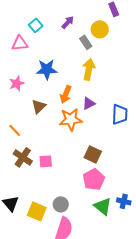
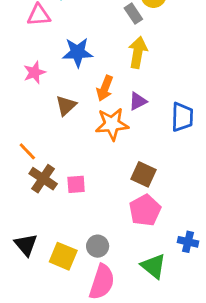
orange line: (15, 130) -> (27, 151), moved
green triangle: (103, 206) -> (154, 266), moved

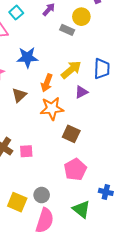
gray rectangle: (133, 14) -> (67, 30), turned -32
yellow arrow: (138, 52) -> (71, 70), moved, turned 40
purple triangle: (138, 101) -> (81, 92), moved
blue trapezoid: (182, 117) -> (102, 69), moved
brown square: (144, 174) -> (71, 134), moved

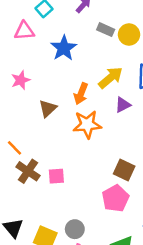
yellow circle: (81, 17) -> (129, 35), moved
blue star: (27, 57) -> (64, 48), moved, turned -30
brown square: (71, 134) -> (124, 170), moved

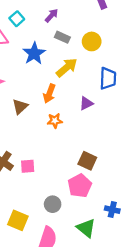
gray rectangle: (106, 30) -> (62, 37), moved
yellow arrow: (111, 78) -> (67, 68), moved
orange star: (87, 124) -> (55, 121), size x0.6
gray circle: (75, 229) -> (53, 204), moved

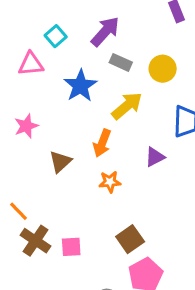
purple arrow: (52, 15) -> (105, 31), size x1.5
brown square: (87, 161) -> (130, 239), moved, turned 30

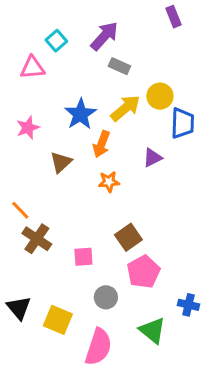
yellow circle: (163, 69) -> (160, 96), moved
blue star: (80, 86) -> (80, 114), moved
pink square: (71, 247) -> (83, 257), moved

